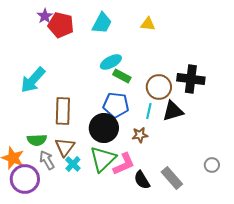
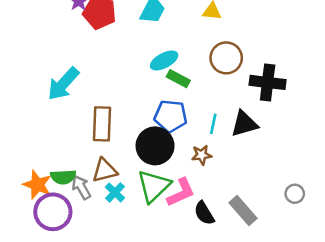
brown circle: (159, 87) -> (226, 58), moved
green semicircle: (37, 140) -> (63, 177), moved
brown triangle: (65, 147) -> (105, 170), turned 40

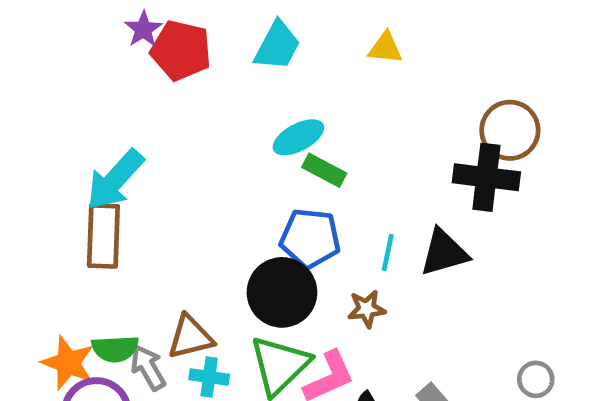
brown circle: (226, 58) -> (510, 130), moved
brown rectangle: (102, 124) -> (103, 236), moved
cyan cross: (115, 192) -> (209, 377), turned -36

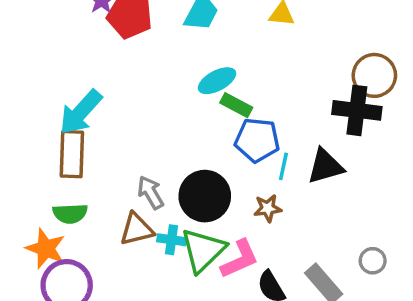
blue pentagon: (310, 238) -> (257, 140), moved
green semicircle: (115, 349) -> (70, 214), moved
gray arrow: (148, 368) -> (151, 193), moved
cyan cross: (209, 377) -> (172, 240), moved
gray circle: (536, 379) -> (373, 261), moved

